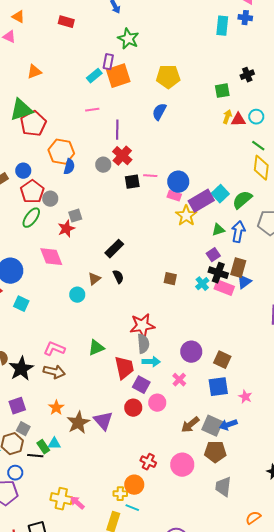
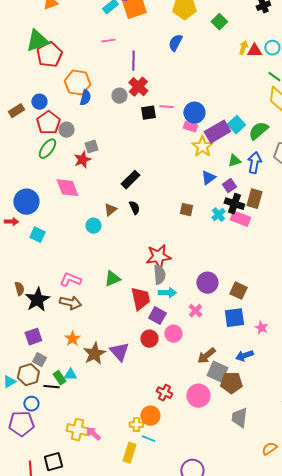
green square: (222, 91) -> (219, 22), moved, turned -35
blue triangle: (244, 282) -> (208, 178), moved
gray square: (212, 426) -> (217, 372), moved

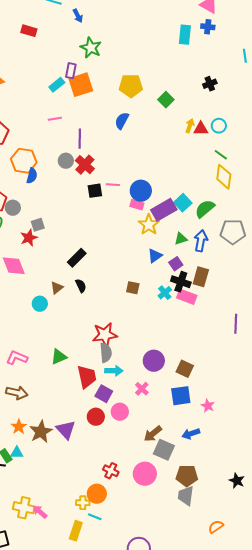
gray circle: (119, 96) -> (66, 161), moved
brown arrow: (70, 303) -> (17, 393), moved
orange star: (72, 339) -> (19, 427), moved
brown pentagon: (231, 383) -> (187, 476), moved

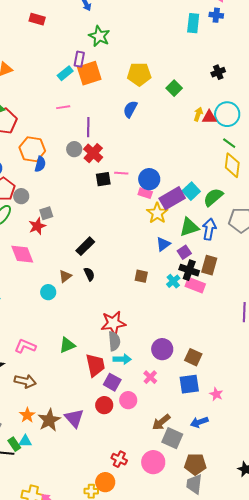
cyan circle: (219, 126) -> (227, 114), size x1.6
green triangle: (181, 239) -> (189, 227), size x1.5

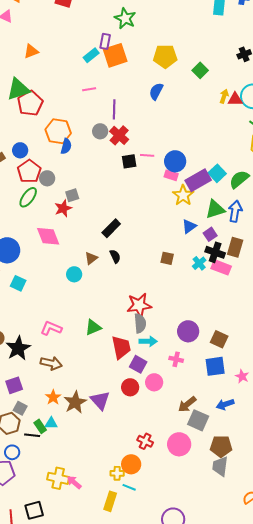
pink cross: (150, 377) -> (176, 359), turned -32

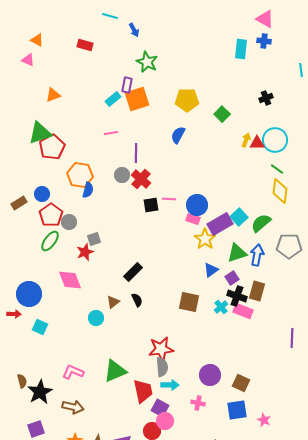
brown square: (167, 258) -> (189, 302), size x1.5
green triangle: (93, 327) -> (115, 371), size x1.4
pink circle: (154, 382) -> (165, 421), moved

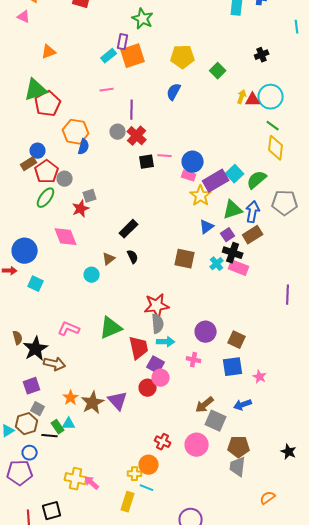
brown rectangle: (19, 203) -> (29, 164), moved
brown rectangle: (257, 291) -> (253, 235), moved, turned 42
brown arrow: (73, 407) -> (55, 364), moved

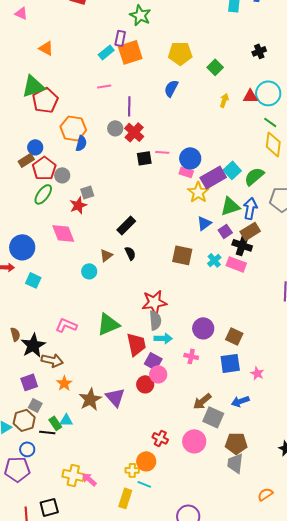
orange triangle: (49, 52) -> (46, 48), turned 49
yellow arrow: (242, 97) -> (224, 100), moved
black cross: (233, 253) -> (242, 245), moved
orange star: (71, 398) -> (64, 383), moved

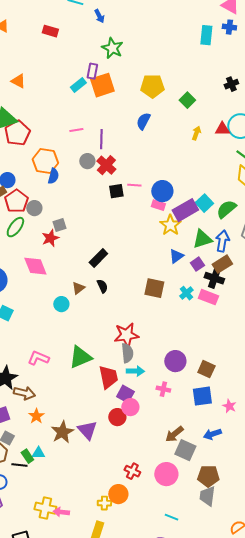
pink line: (104, 86) -> (76, 130), moved
pink arrow: (89, 479) -> (61, 512), turned -35
cyan line: (144, 484) -> (171, 517), moved

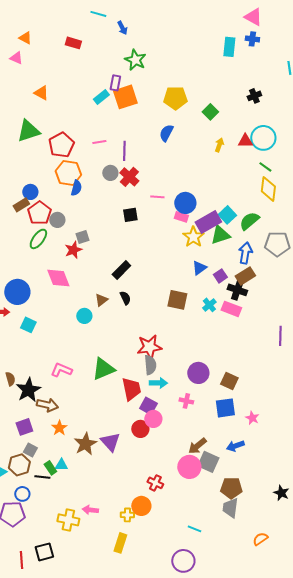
red pentagon: (17, 133) -> (61, 145), moved
black square: (116, 191) -> (130, 215), moved
green triangle: (202, 239) -> (220, 235), moved
pink circle: (166, 474) -> (189, 467), moved
pink arrow: (61, 512) -> (90, 510), moved

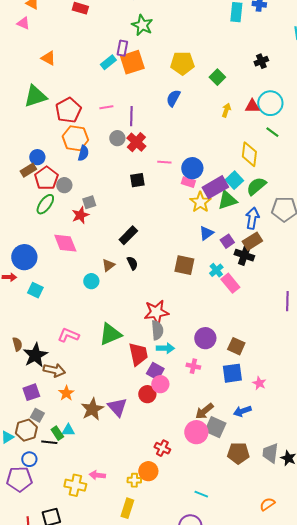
yellow diamond: (268, 189) -> (249, 154), moved
pink rectangle: (231, 309) -> (230, 283), moved, turned 30
gray trapezoid: (230, 508) -> (270, 453), moved

